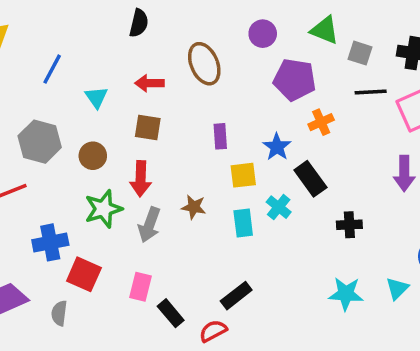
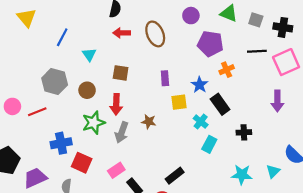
gray square: (360, 53) -> (256, 20), moved
red arrow: (149, 83) -> (122, 33), moved
cyan rectangle: (243, 223) -> (209, 144), moved, turned 35
pink rectangle: (141, 287) -> (116, 170), turned 42

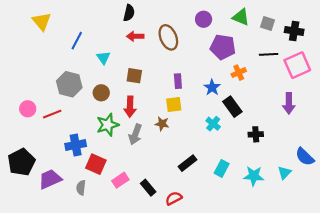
yellow square: (179, 102) -> (174, 105), moved
cyan rectangle: (209, 144) -> (222, 168), moved
pink rectangle: (116, 170) -> (120, 180), moved
black rectangle: (175, 176) -> (188, 163), moved

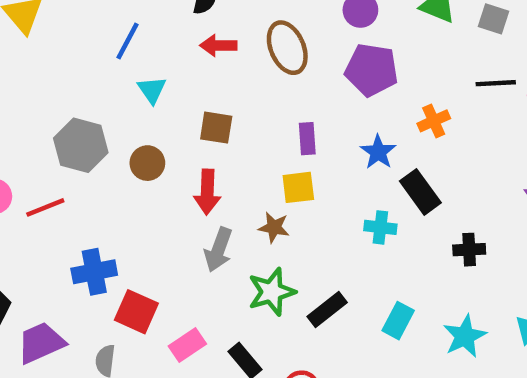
blue line: (77, 41) -> (127, 41), moved
purple pentagon: (223, 47) -> (372, 70), moved
cyan cross: (213, 124) -> (380, 227), turned -32
green star: (108, 125) -> (272, 292), moved
cyan star: (254, 176) -> (465, 336), turned -30

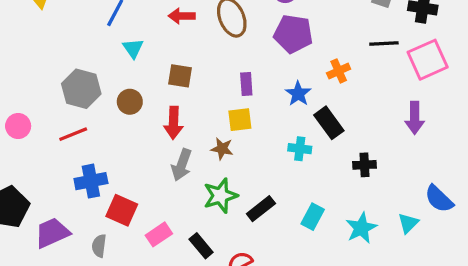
red line: (45, 207) -> (73, 134), moved

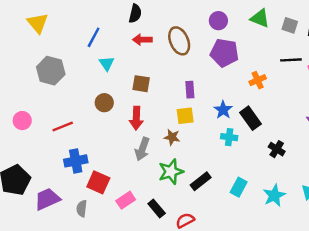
gray hexagon: (81, 89) -> (51, 71), moved
blue star: (298, 94) -> (223, 110), moved
black cross: (364, 165) -> (277, 149), turned 35

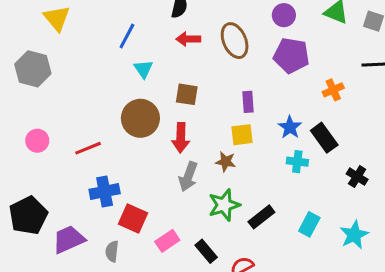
gray hexagon: (51, 71) -> (33, 69), moved
brown circle: (104, 103) -> (140, 118), size x1.6

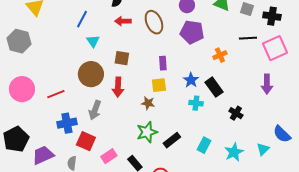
pink circle: (37, 141) -> (22, 89), size x1.6
gray arrow: (188, 177) -> (95, 110), moved

